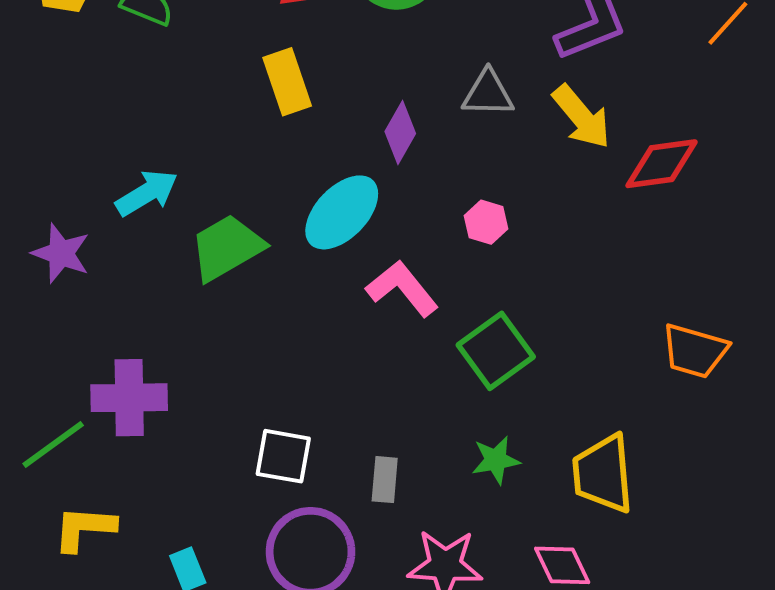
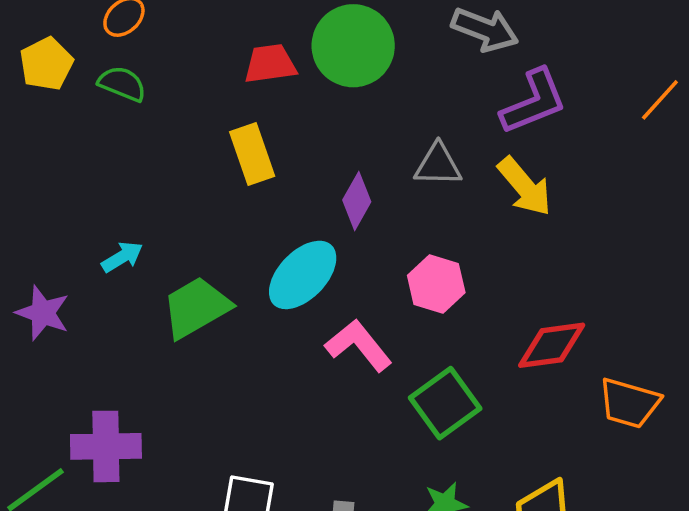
red diamond: (662, 164) -> (552, 345), moved
cyan arrow: (147, 193) -> (122, 257), size x0.7
pink hexagon: (486, 222) -> (436, 284), size x1.4

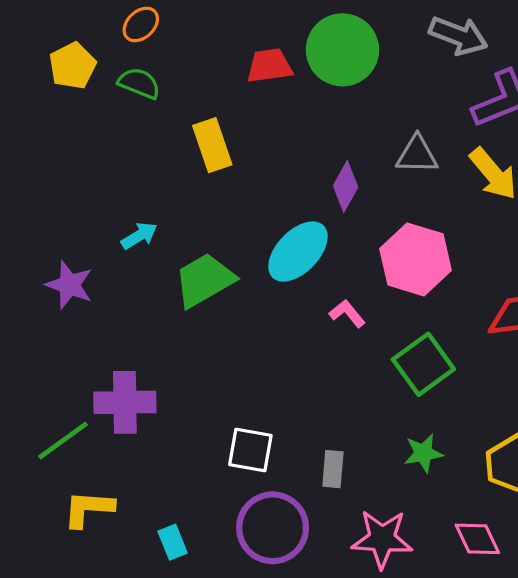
yellow rectangle: (252, 154) -> (212, 145), moved
pink hexagon: (436, 284) -> (415, 259), size x1.4
pink L-shape: (359, 345) -> (347, 313), size x0.6

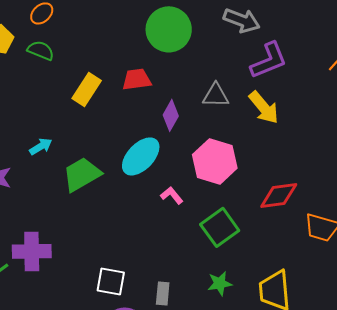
red trapezoid: (269, 66) -> (137, 79), moved
yellow rectangle: (212, 145) -> (87, 89), turned 52

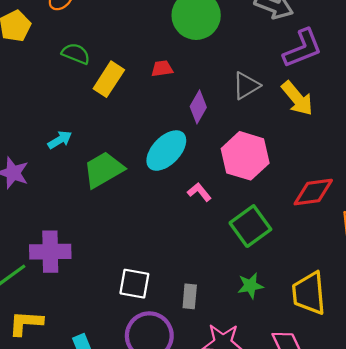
green semicircle: (41, 50) -> (76, 54), moved
red trapezoid: (137, 79) -> (162, 69), size x0.7
gray triangle: (216, 95) -> (246, 86), turned -32

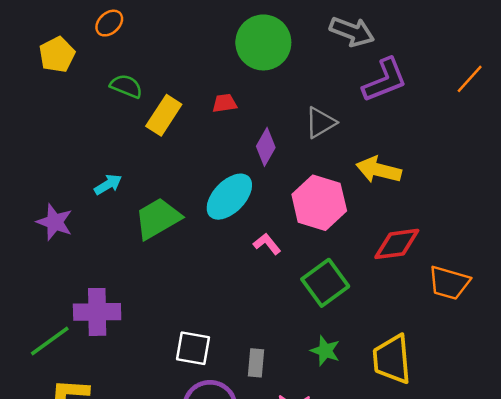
yellow arrow: (297, 98) -> (379, 170), moved, turned 144
green star: (250, 286) -> (325, 351), turned 30

